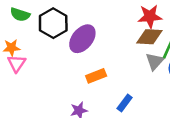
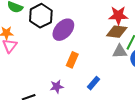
gray triangle: (155, 61) -> (120, 51), turned 42
orange rectangle: (96, 76) -> (72, 60), turned -49

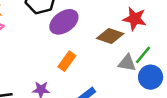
brown diamond: (117, 32) -> (110, 36), moved

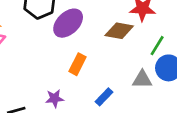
gray triangle: (127, 63) -> (142, 79), moved

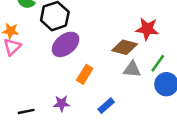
purple ellipse: (68, 23) -> (66, 44), moved
gray triangle: (142, 79) -> (132, 69), moved

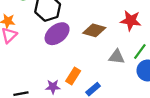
brown diamond: (125, 47) -> (94, 30), moved
orange rectangle: (85, 74) -> (73, 76), moved

